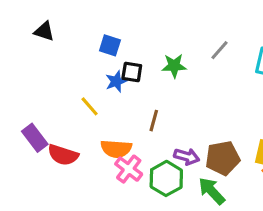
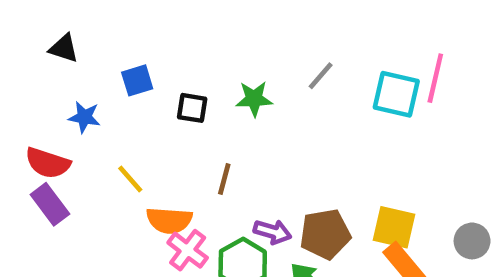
blue square: (110, 45) -> (137, 80), moved, turned -35
blue star: (116, 81) -> (84, 117), moved, turned 30
yellow line: (90, 106) -> (130, 179), moved
red semicircle: (63, 155) -> (48, 163), moved

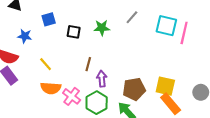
pink line: (435, 78) -> (184, 33), moved
orange semicircle: (169, 220) -> (51, 88), moved
purple arrow: (272, 232) -> (102, 79), moved, turned -112

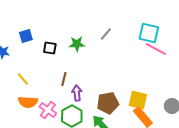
cyan square: (166, 26) -> (149, 33), moved
pink line: (184, 33) -> (156, 49), turned -75

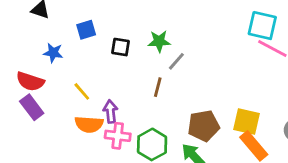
gray line: (106, 34) -> (176, 61), moved
brown line: (64, 79) -> (158, 87), moved
purple arrow: (77, 93) -> (110, 111), moved
pink cross: (48, 110) -> (118, 136), turned -30

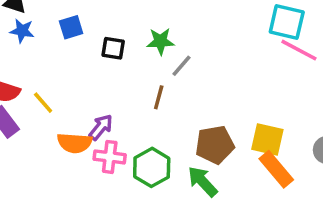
blue star: (53, 53) -> (22, 31), moved
yellow line: (82, 91) -> (43, 103), moved
purple arrow: (110, 111) -> (101, 127), turned 45

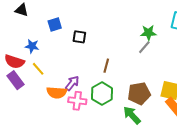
blue star: (22, 31) -> (32, 46), moved
green star: (160, 41) -> (148, 33), moved
gray line: (182, 66) -> (144, 47), moved
green hexagon: (152, 167) -> (102, 94), moved

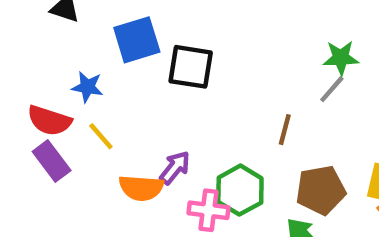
blue square: (55, 24) -> (137, 40), size x1.5
black square: (79, 37) -> (191, 67), size x1.5
brown line: (106, 66) -> (285, 130), moved
pink cross: (77, 101) -> (209, 210), moved

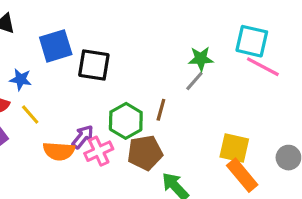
green hexagon: (240, 190) -> (126, 121), moved
brown pentagon: (321, 190) -> (145, 153), moved
pink cross: (209, 210) -> (99, 151), moved, turned -32

